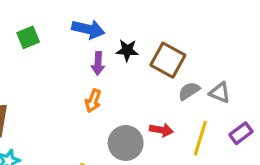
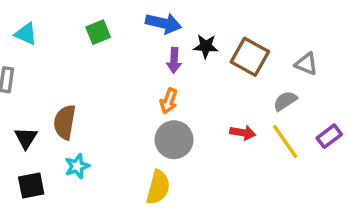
gray semicircle: (189, 91) -> (285, 101), moved
gray triangle: (220, 93) -> (306, 64), moved
yellow line: (200, 138) -> (285, 141), turned -52
gray circle: (126, 143) -> (174, 140), moved

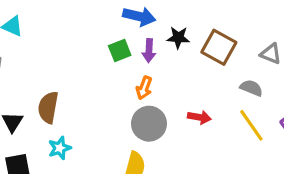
green square: (98, 32) -> (120, 51), moved
gray semicircle: (285, 101) -> (251, 88), turned 55
red arrow: (243, 133) -> (199, 117), moved

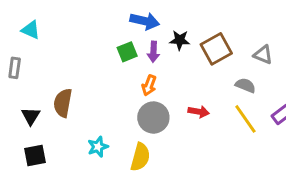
brown square: (219, 47) -> (216, 49), turned 32
cyan star: (60, 148) -> (98, 147), moved

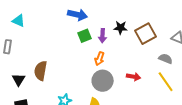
blue arrow: (145, 21) -> (78, 15), moved

